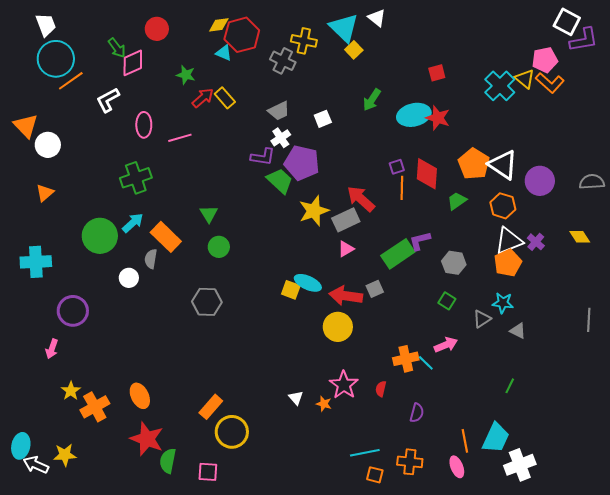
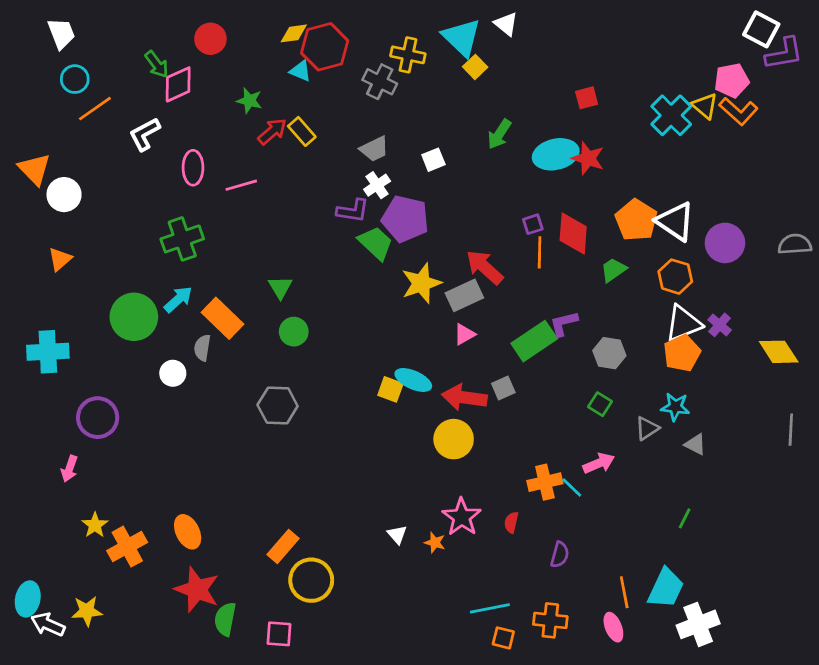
cyan circle: (56, 59) -> (75, 79), size x0.6
yellow diamond: (580, 237) -> (779, 352), moved, size x1.4

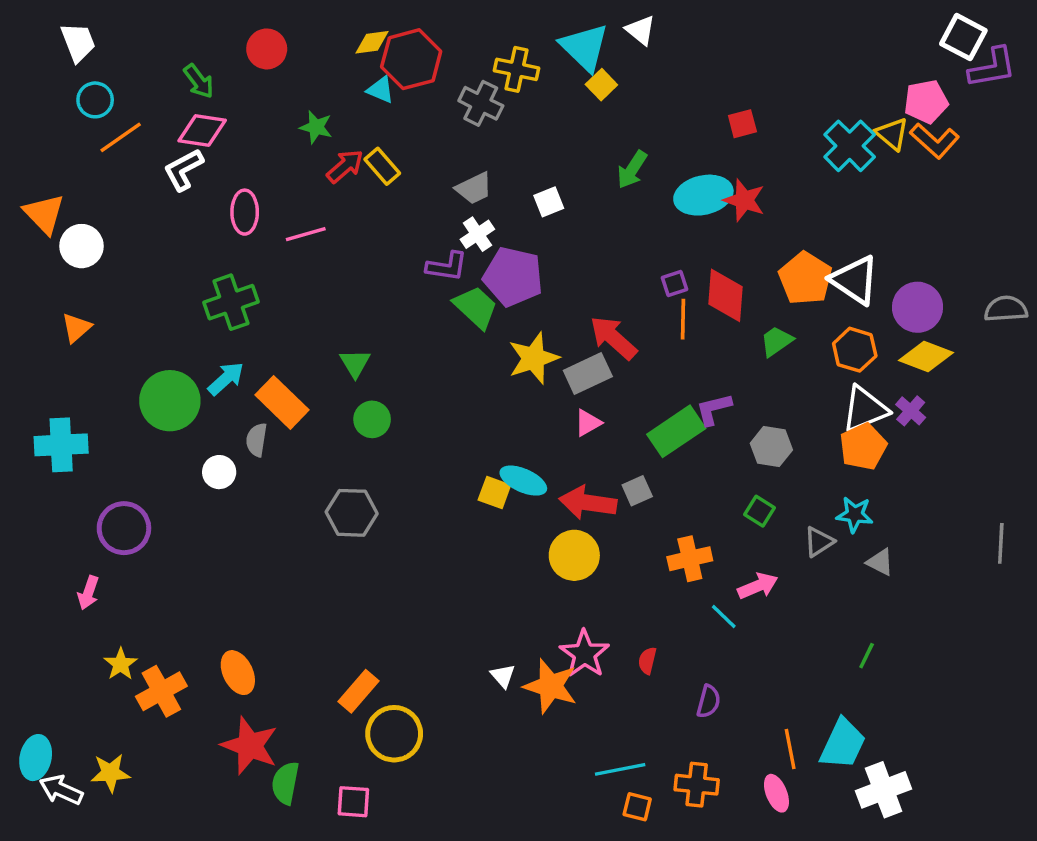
pink diamond: (178, 84) -> (202, 131), moved, turned 33
yellow diamond: (779, 352) -> (926, 357), moved, turned -36
orange cross: (545, 482) -> (690, 559), moved
orange star: (435, 543) -> (550, 686), size x2.0

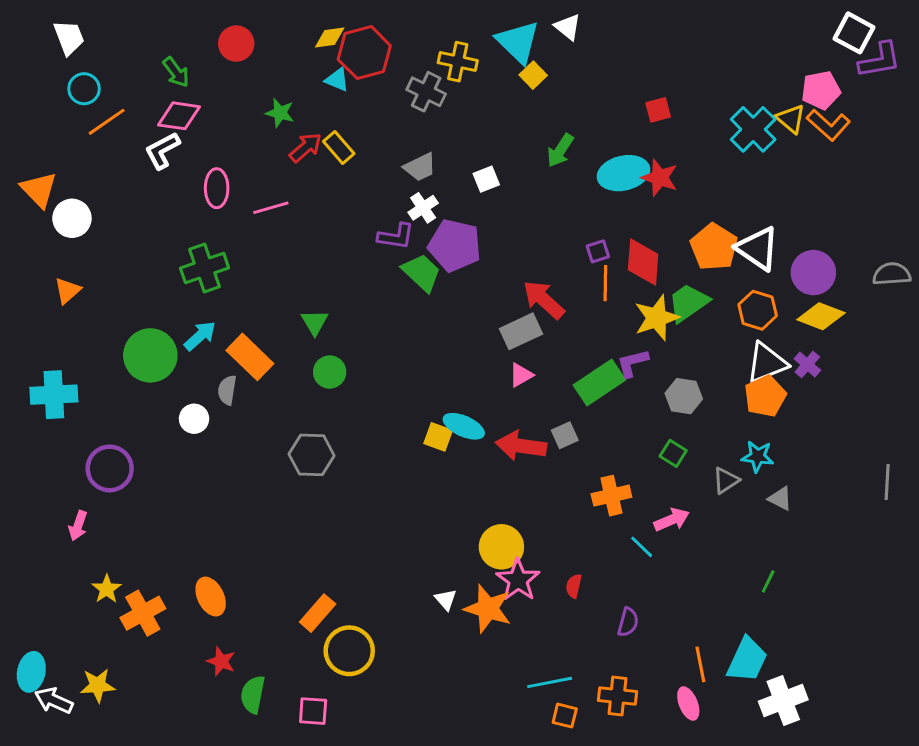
green trapezoid: (776, 341) -> (688, 303), size x1.4
yellow star: (533, 358) -> (657, 318), moved
yellow circle: (574, 555) -> (501, 547), moved
red star: (250, 746) -> (221, 661), size x0.6

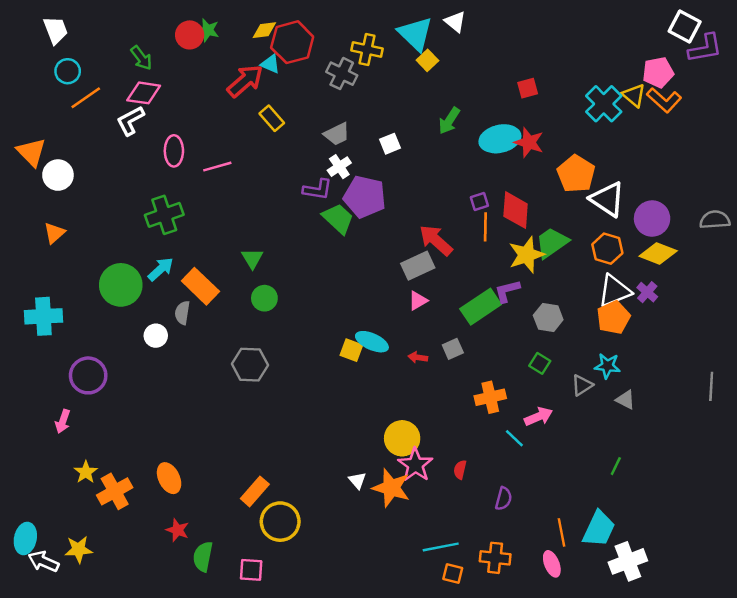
green star: (280, 113) -> (208, 30), moved
red arrow: (306, 147) -> (245, 81), moved, size x1.4
orange pentagon: (714, 247) -> (576, 174), moved
red arrow: (521, 446) -> (418, 357), size x0.5

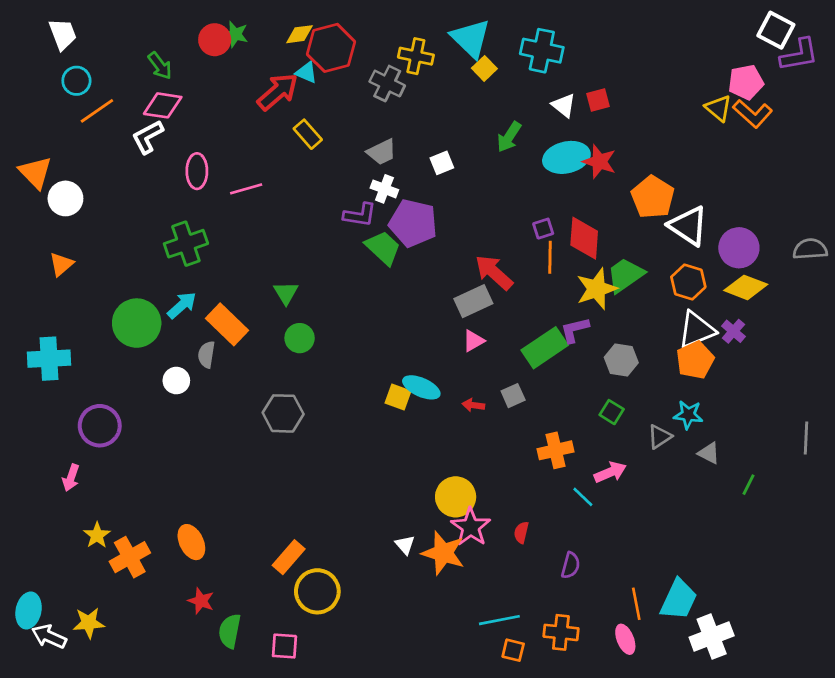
white triangle: (455, 22) -> (564, 105), moved
cyan cross: (604, 104) -> (542, 51), moved, turned -33
white cross: (339, 167) -> (384, 189), turned -35
green line: (616, 466) -> (749, 485), moved

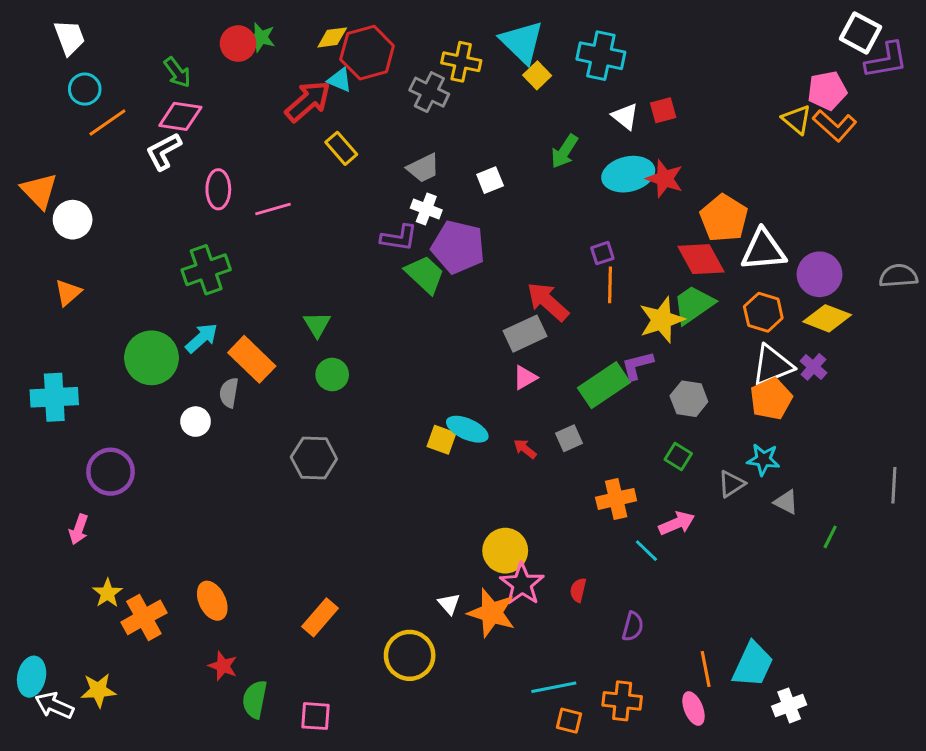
white triangle: (688, 226) -> (763, 250), turned -39
red diamond: (584, 238) -> (701, 259), moved, turned -33
red arrow: (473, 405) -> (525, 449), turned 30
yellow circle: (317, 591) -> (410, 655), moved
white cross: (712, 636) -> (789, 705), size x0.7

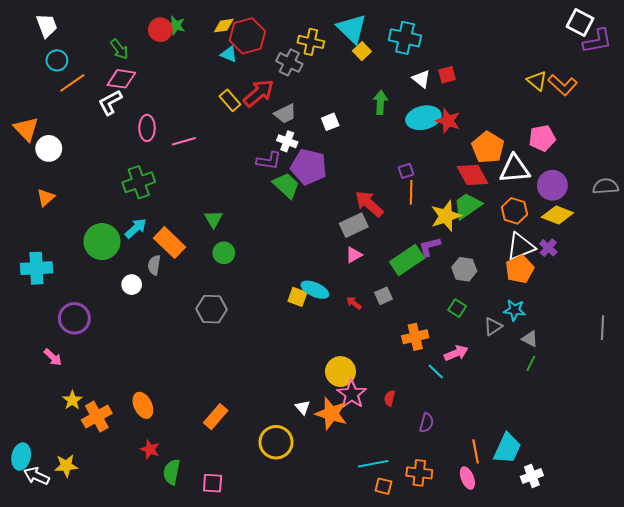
pink pentagon: (827, 91) -> (542, 138), moved
red arrow: (308, 101) -> (259, 93), moved
green arrow: (564, 151) -> (380, 102), turned 150
pink arrow: (79, 529) -> (53, 357), turned -66
green line: (830, 537) -> (531, 363), moved

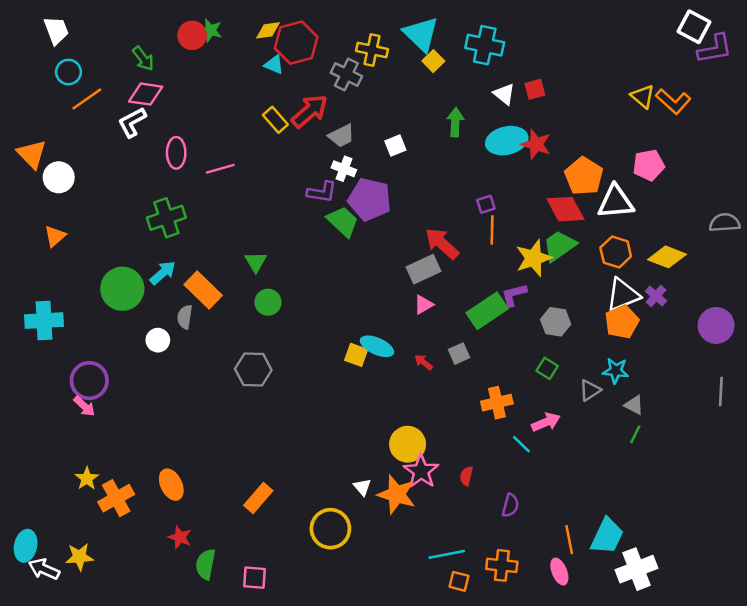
purple circle: (552, 185) -> (716, 325), moved
pink arrow: (53, 357) -> (84, 406), moved
white cross: (532, 476) -> (636, 569), size x1.5

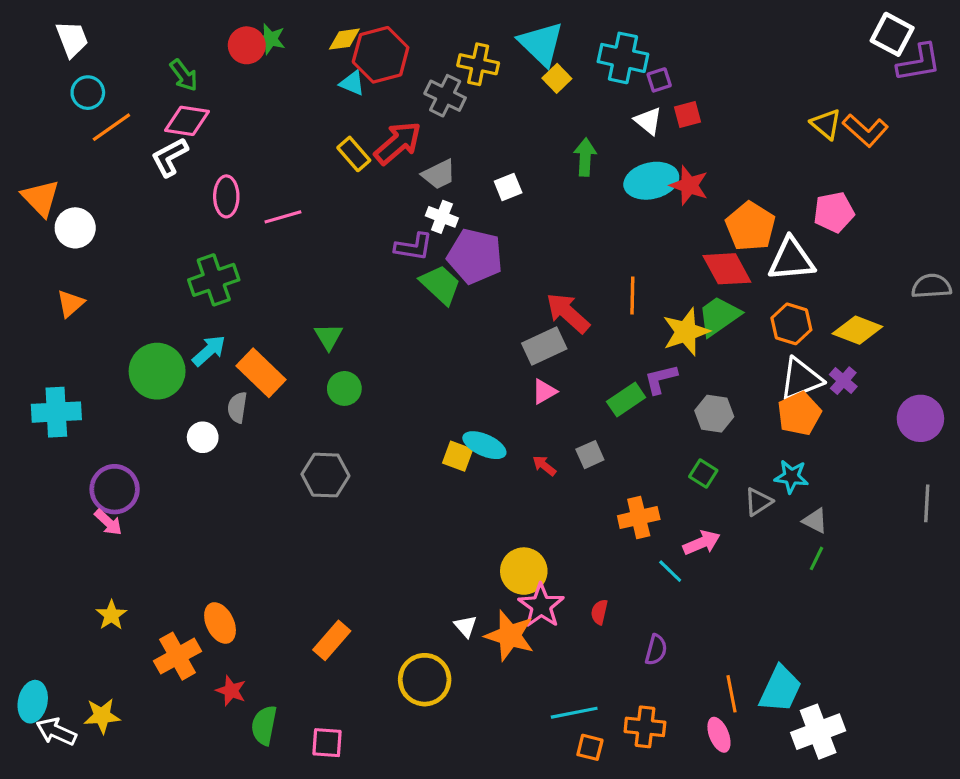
purple square: (486, 204) -> (659, 80), moved
green rectangle: (487, 311) -> (626, 399), size x0.7
orange cross: (116, 498) -> (178, 656), moved

